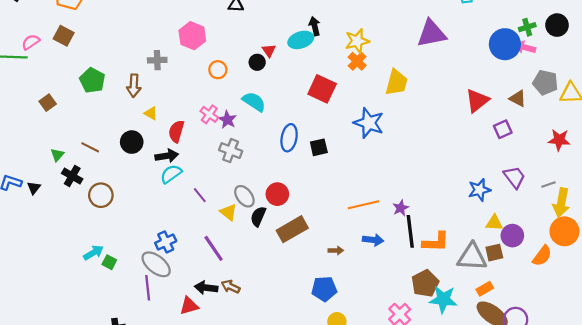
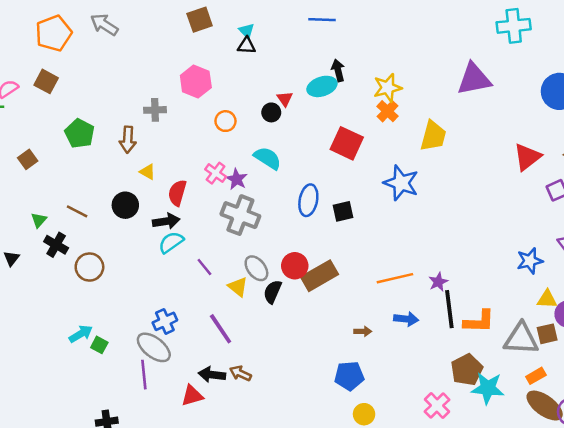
gray cross: (231, 151) -> (240, 215), size x1.4
brown rectangle: (292, 229) -> (319, 276), moved

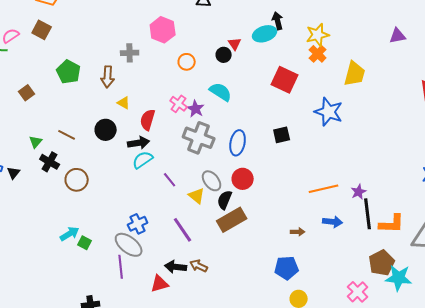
purple triangle: (474, 79) -> (398, 36), moved, size x0.6
blue ellipse: (308, 200) -> (238, 143), moved
brown rectangle: (319, 276) -> (232, 220), moved

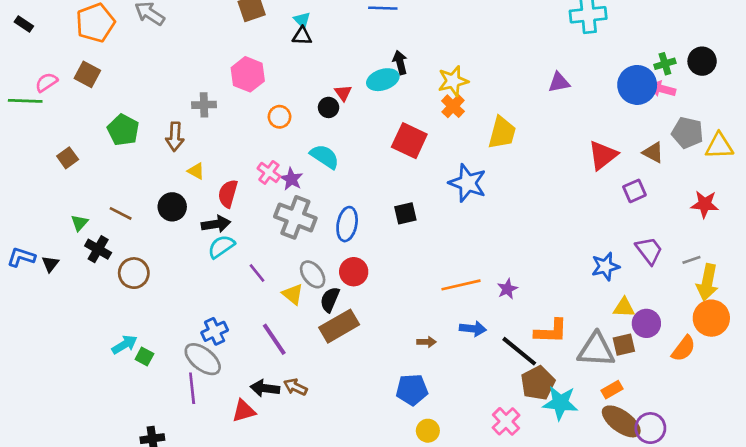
black line: (368, 214) -> (519, 351), moved, turned -44

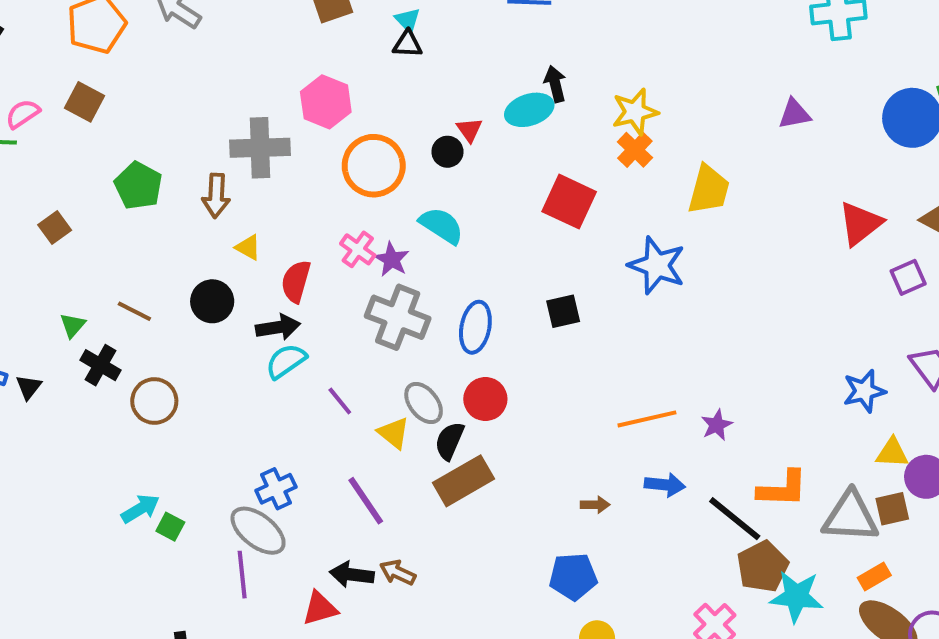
gray cross: (204, 105) -> (260, 148), size x1.6
orange circle: (279, 117) -> (374, 166), size x1.8

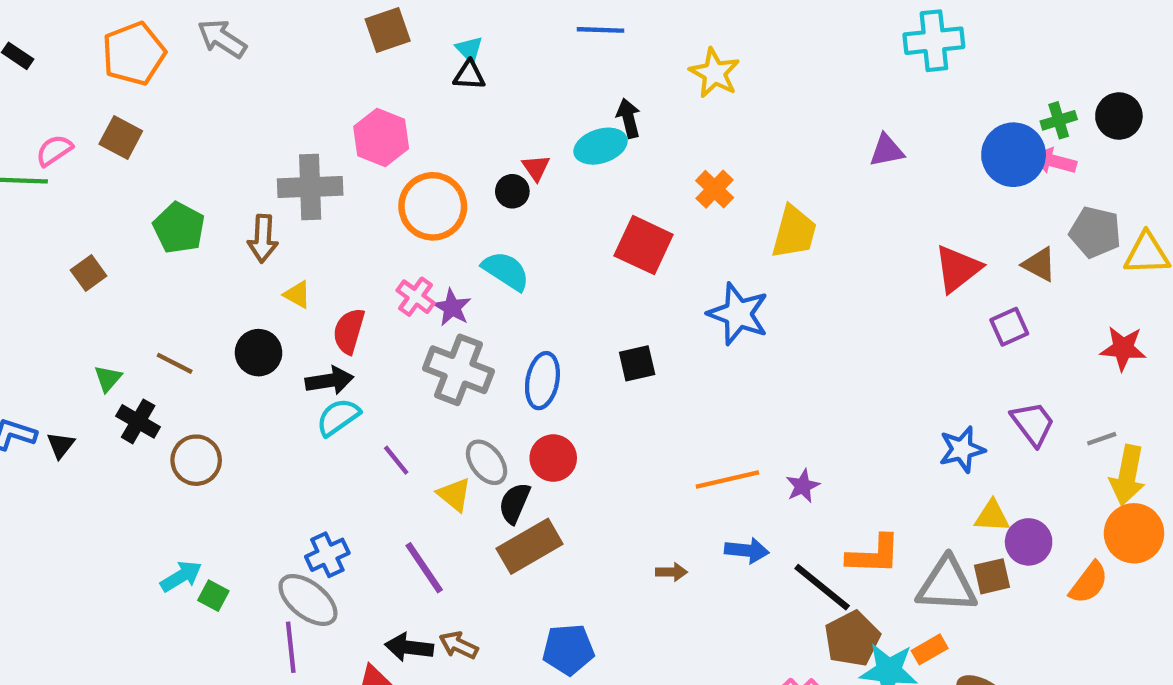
yellow star: (635, 112) -> (715, 73), moved, turned -30
blue pentagon: (573, 577) -> (568, 649), moved
orange rectangle: (874, 577) -> (930, 649), moved

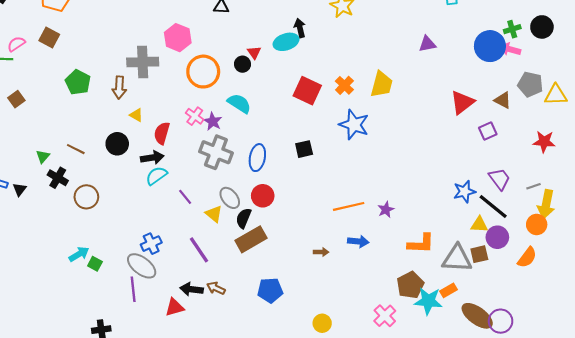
orange cross: (715, 189) -> (344, 85), moved
brown square: (89, 273) -> (16, 99), moved
orange circle: (1134, 533) -> (537, 224), moved, size x0.7
black line: (822, 587) -> (493, 206), moved

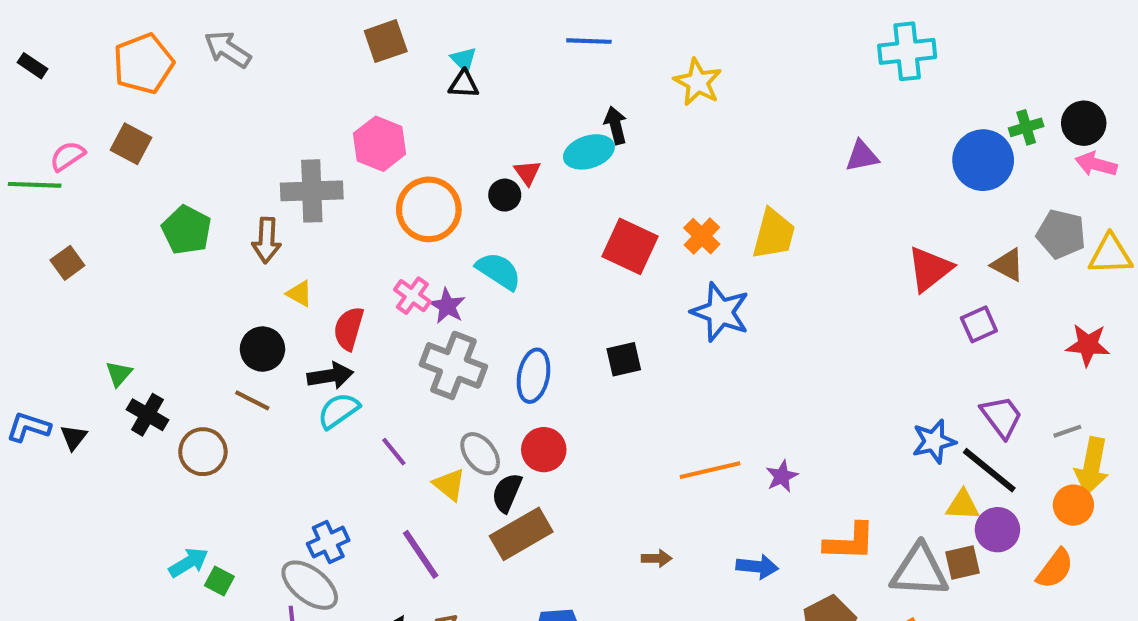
pink arrow: (510, 49) -> (1096, 164), moved
brown line: (76, 149) -> (252, 400), moved
blue arrow: (358, 241) -> (757, 567), moved

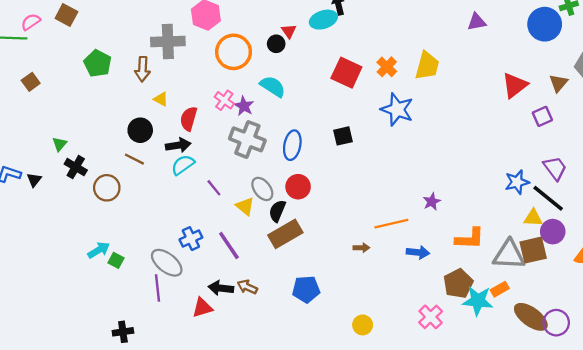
brown triangle: (1008, 265) -> (558, 83), turned 42
orange line: (710, 470) -> (391, 224), moved
blue cross: (328, 542) -> (191, 239), moved
brown square: (963, 563) -> (533, 250), size x1.4

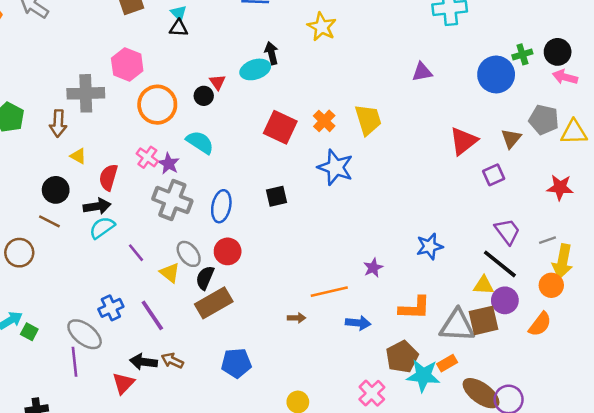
yellow trapezoid: (427, 66) -> (368, 120), turned -32
blue star: (517, 182) -> (430, 246), moved
red triangle: (202, 308) -> (123, 383), turned -30

